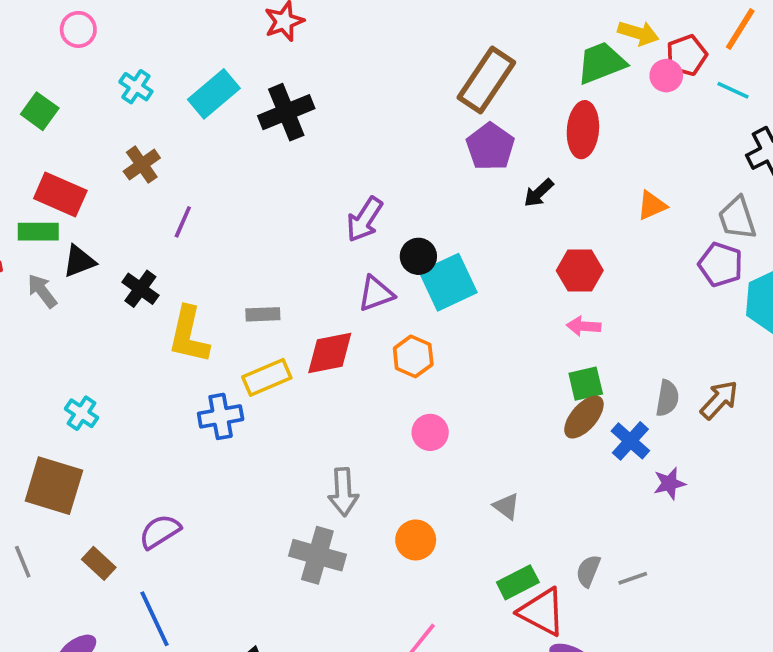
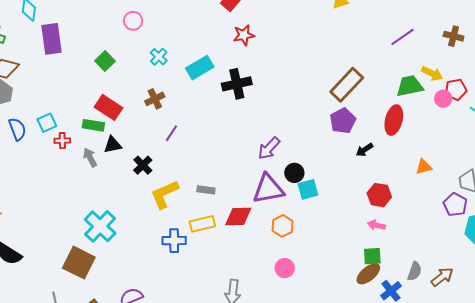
cyan square: (448, 282) -> (308, 189), size x0.7
purple triangle: (376, 294) -> (268, 189), size x1.6
yellow L-shape: (189, 335) -> (164, 194), turned 44
cyan cross: (82, 413) -> (100, 226), size x1.8

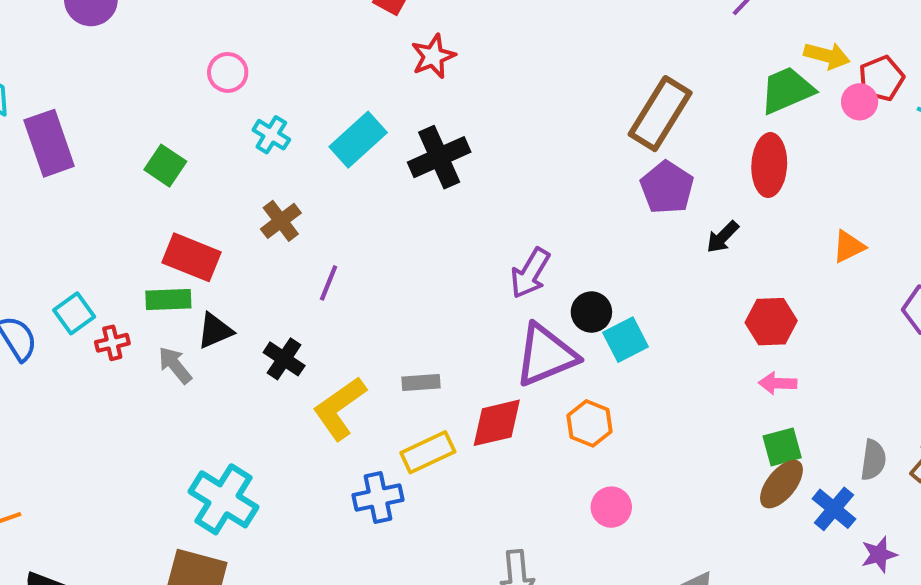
pink circle: (133, 21) -> (228, 72), moved

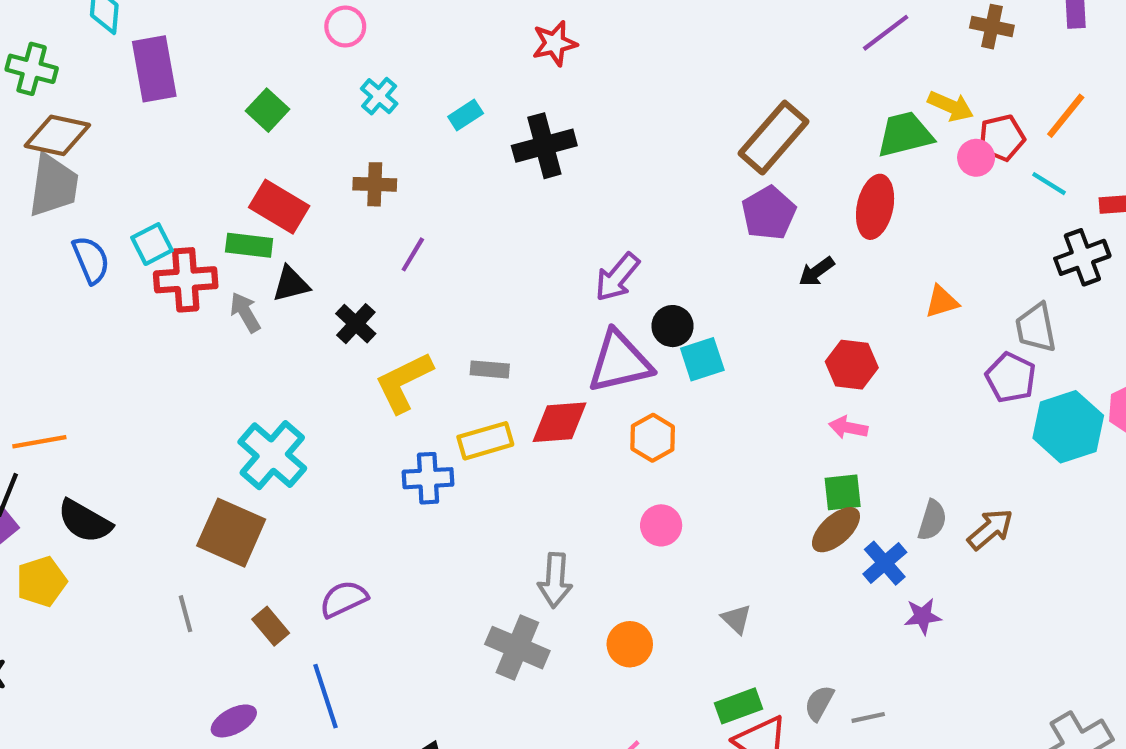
cyan rectangle: (358, 140) -> (466, 115), size x0.6
brown cross: (281, 221) -> (375, 184), turned 30
red cross: (112, 343) -> (186, 280), size x1.8

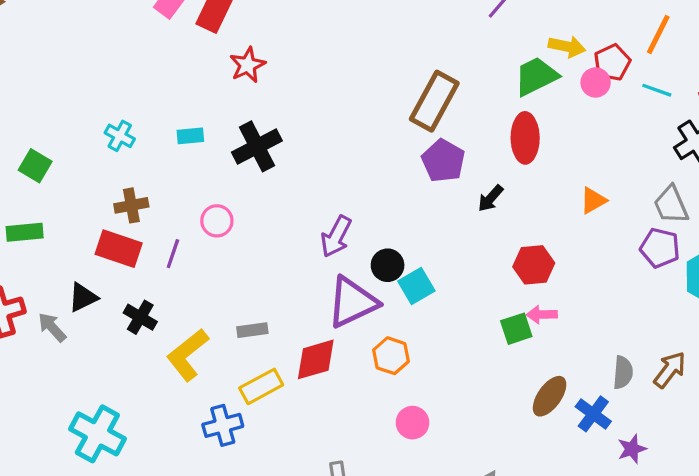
pink circle: (345, 27) -> (217, 221), moved
cyan rectangle: (466, 115) -> (190, 136), turned 40
red rectangle: (279, 207) -> (119, 249), moved
green rectangle: (249, 245) -> (25, 232), moved
green square: (843, 492) -> (516, 329), moved

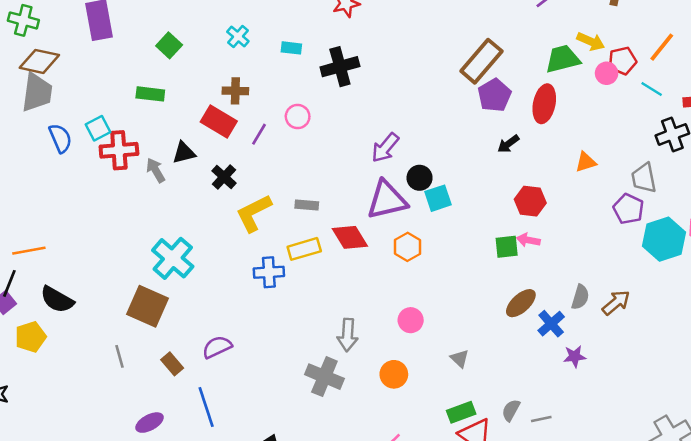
purple pentagon: (443, 161) -> (494, 95), moved
red diamond: (316, 359) -> (350, 237), turned 63
pink circle: (412, 423) -> (411, 320), moved

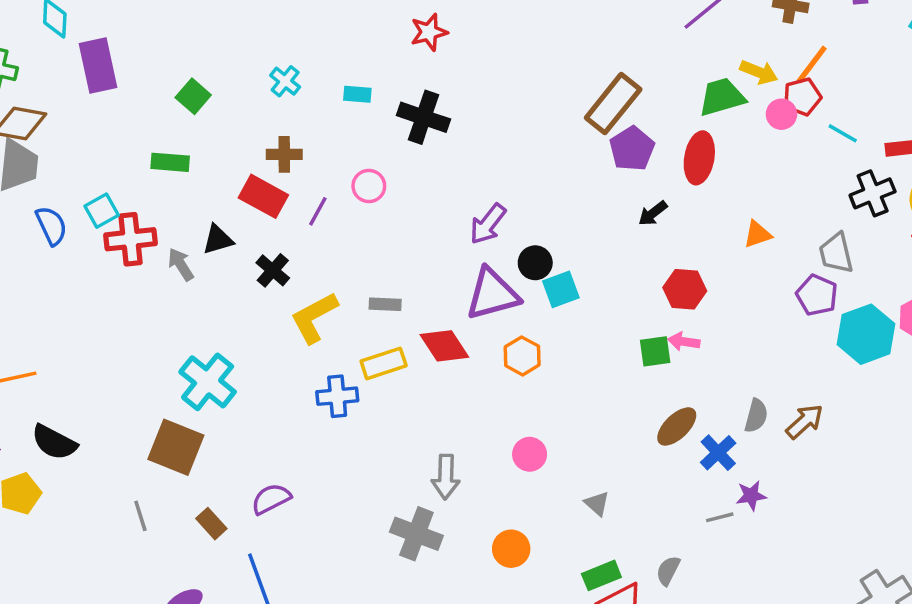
orange line: (662, 47) -> (812, 64), moved
black cross: (340, 67) -> (423, 117), turned 36
orange circle: (394, 374) -> (511, 549), moved
gray line: (541, 419) -> (720, 517), moved

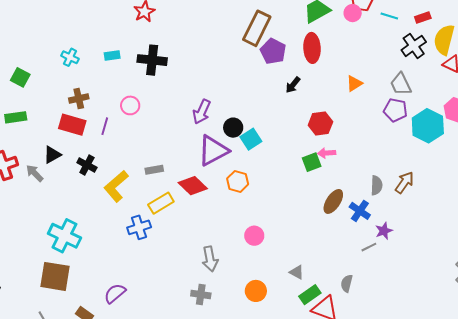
gray triangle: (597, 504) -> (297, 272), moved
gray cross: (416, 534) -> (201, 295), size x0.7

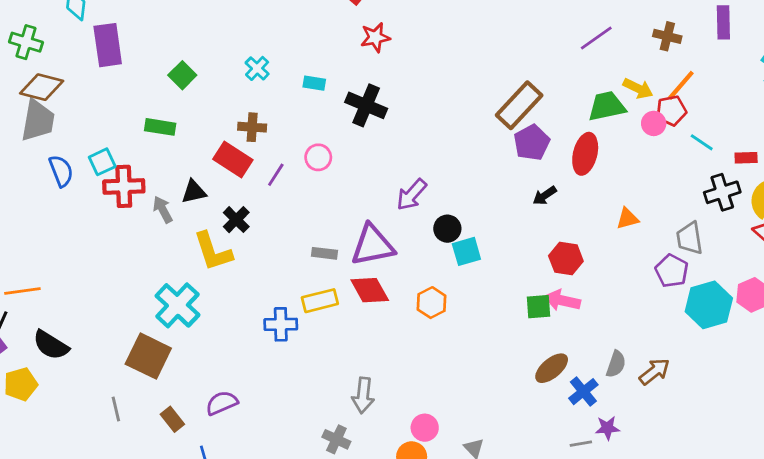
purple triangle: (213, 151) -> (372, 245), moved
pink arrow: (327, 153) -> (562, 300), size x1.4
yellow L-shape: (116, 186) -> (213, 251), moved, turned -84
pink circle: (254, 236) -> (425, 428), moved

